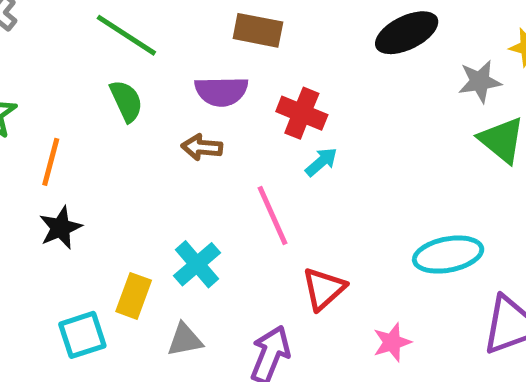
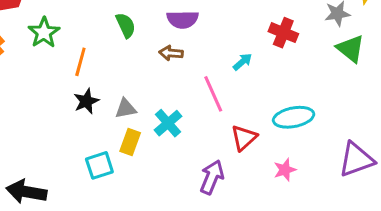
red cross: (302, 113) -> (283, 33), moved
cyan ellipse: (448, 255) -> (294, 117), moved
gray triangle: (185, 340) -> (126, 108), moved

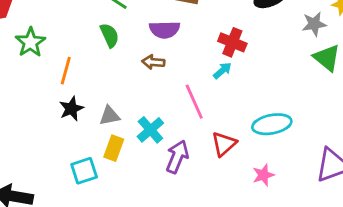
red cross: (283, 33) -> (232, 42), moved
purple arrow: (212, 177) -> (177, 157), moved

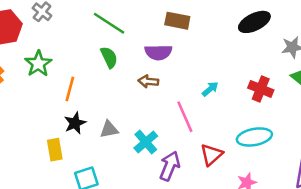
red cross: (232, 42) -> (261, 89), moved
yellow rectangle: (114, 148) -> (55, 150), moved, turned -30

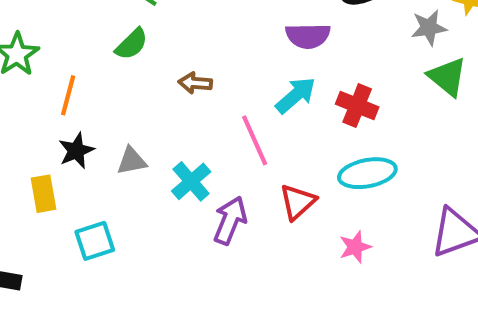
purple semicircle: (158, 52) -> (308, 36), moved
green semicircle: (109, 57) -> (132, 44), turned 70
cyan arrow: (210, 89) -> (296, 95), size x1.5
red cross: (261, 89) -> (357, 106), moved

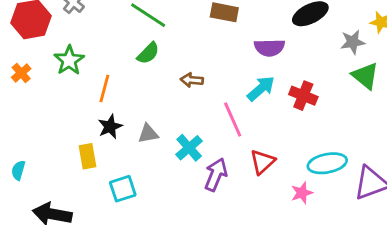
cyan ellipse: (367, 173) -> (327, 163), moved

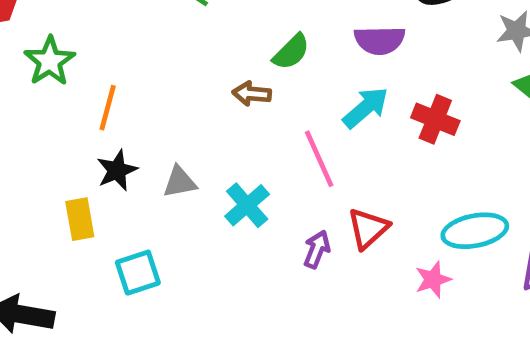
green semicircle: (148, 53) -> (291, 52), moved
purple arrow: (216, 175) -> (317, 249), moved, size x0.7

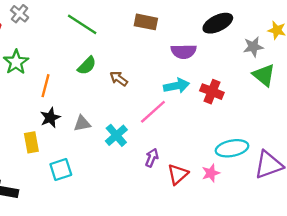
green semicircle: (291, 52) -> (87, 66), moved
brown arrow: (252, 94) -> (119, 79), turned 30
cyan arrow: (366, 108) -> (177, 86), turned 30
pink line: (319, 159) -> (153, 112), turned 72
red triangle: (368, 228) -> (178, 174), moved

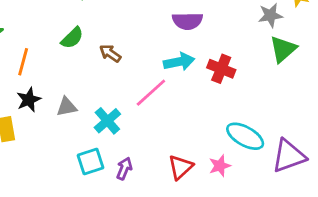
green triangle: (264, 75) -> (283, 49), turned 40
cyan ellipse: (232, 148) -> (245, 136), turned 40
purple arrow: (152, 158) -> (124, 169), moved
cyan square: (61, 170) -> (91, 162), moved

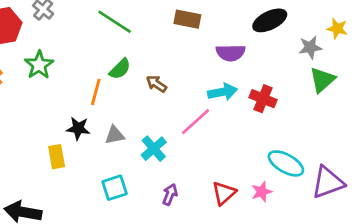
orange line: (23, 62) -> (96, 92), moved
black star: (29, 100) -> (78, 128), turned 30
cyan square: (91, 162) -> (115, 188), moved

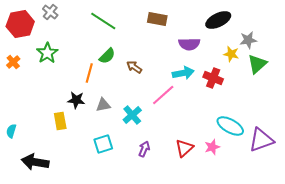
yellow star: (337, 29) -> (231, 54), moved

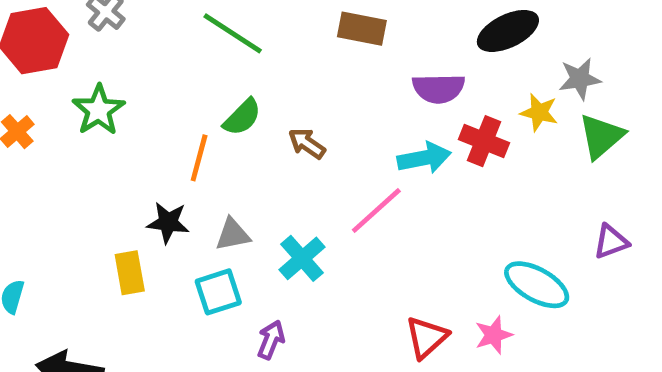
red cross: (213, 78) -> (484, 141), moved
purple triangle: (261, 140) -> (611, 242), moved, size x0.6
cyan square: (103, 144) -> (218, 292), moved
purple arrow: (144, 149) -> (271, 340), moved

